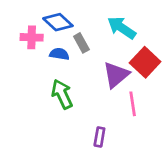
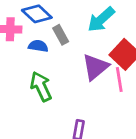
cyan arrow: (122, 28) -> (101, 19), turned -76
pink line: (133, 104) -> (119, 80), moved

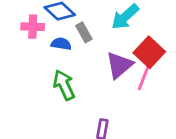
pink line: (119, 80) -> (144, 78), turned 30

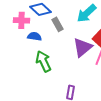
blue semicircle: (61, 44) -> (34, 36), moved

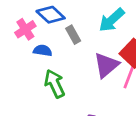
pink cross: (21, 20) -> (25, 29), turned -35

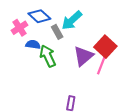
cyan arrow: (112, 20) -> (72, 20), moved
green arrow: (55, 84) -> (48, 56), moved

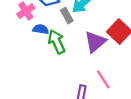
pink line: (101, 65) -> (103, 79), moved, turned -54

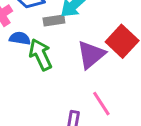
gray rectangle: (67, 16) -> (54, 20), turned -70

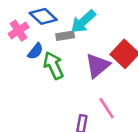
blue semicircle: (20, 38) -> (35, 51), turned 120

